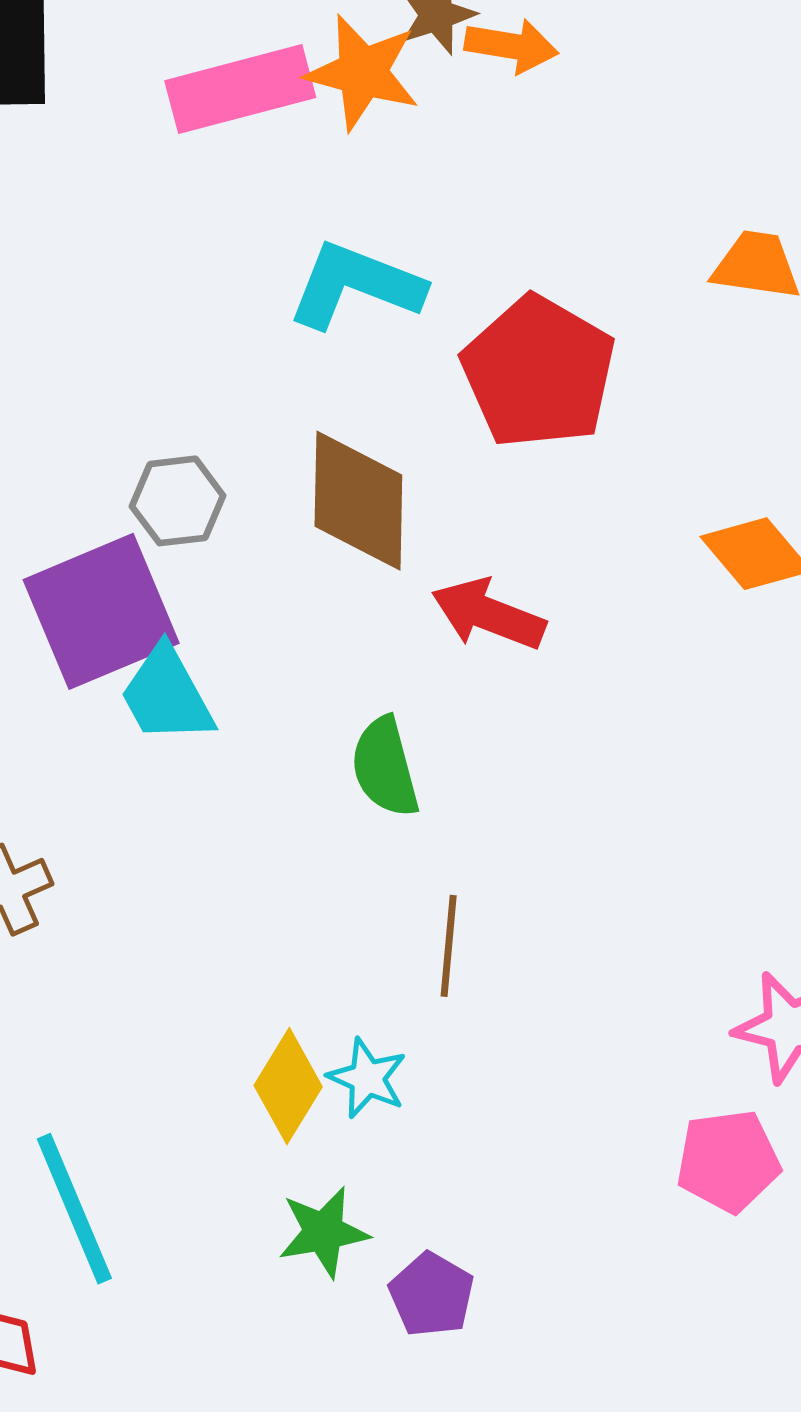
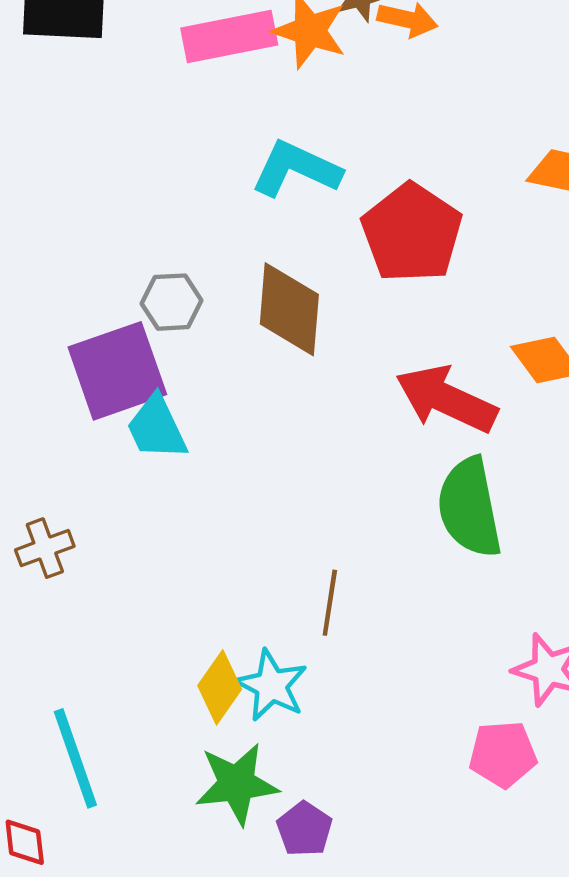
red arrow: (488, 614) -> (446, 399), moved, size x1.4
green semicircle: (385, 767) -> (469, 508), moved, size x1.5
cyan star: (367, 1078) -> (271, 686), size x1.4
green star: (324, 1232) -> (237, 784), size x1.4

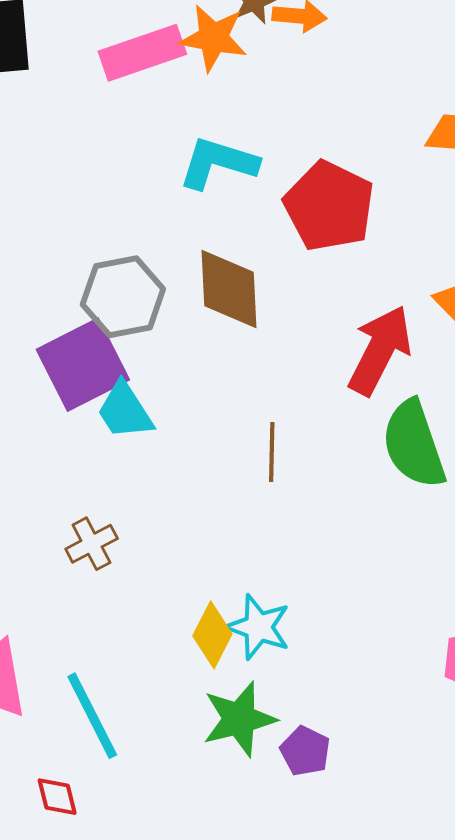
gray hexagon: (172, 302) -> (123, 297), size x1.5
red arrow: (446, 399) -> (380, 350), turned 100
brown cross: (45, 548) -> (92, 544), moved
brown line: (330, 603) -> (272, 452), moved

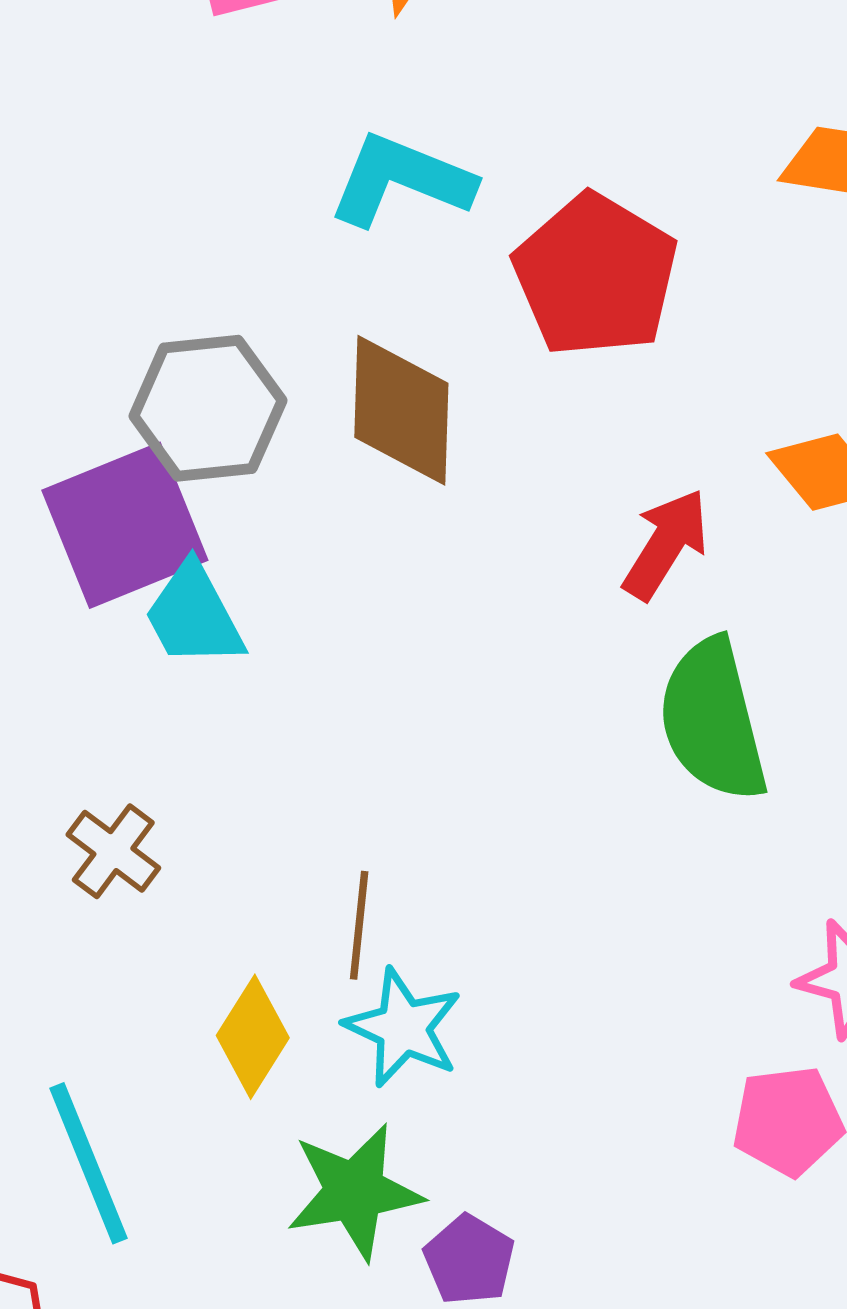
red arrow: (380, 350) -> (666, 544), size x0.7
brown line: (272, 452) -> (359, 925), moved
brown cross: (92, 544) -> (113, 851), turned -30
yellow diamond: (212, 635) -> (253, 1037), moved

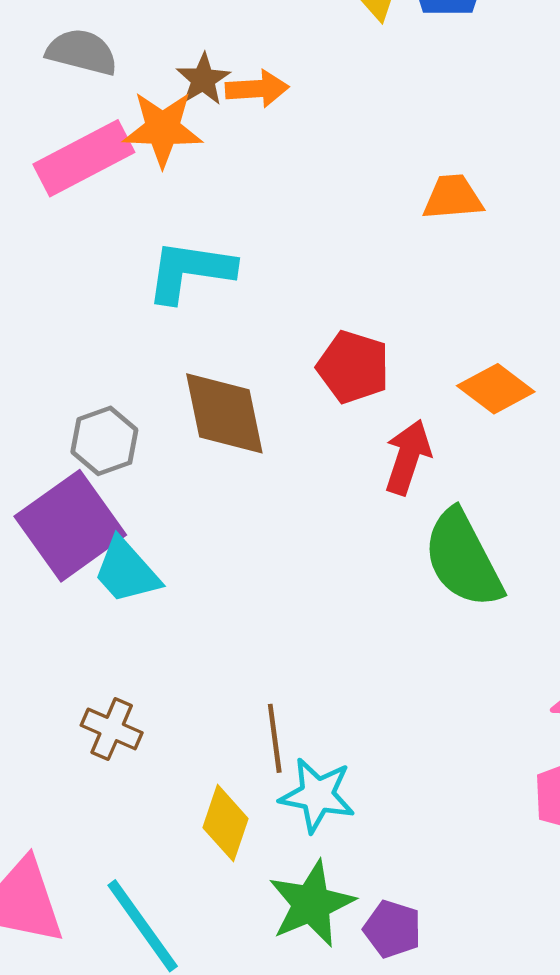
red pentagon: (596, 275) -> (353, 367), moved, size x0.7
gray hexagon: (208, 408) -> (104, 441), size x0.7

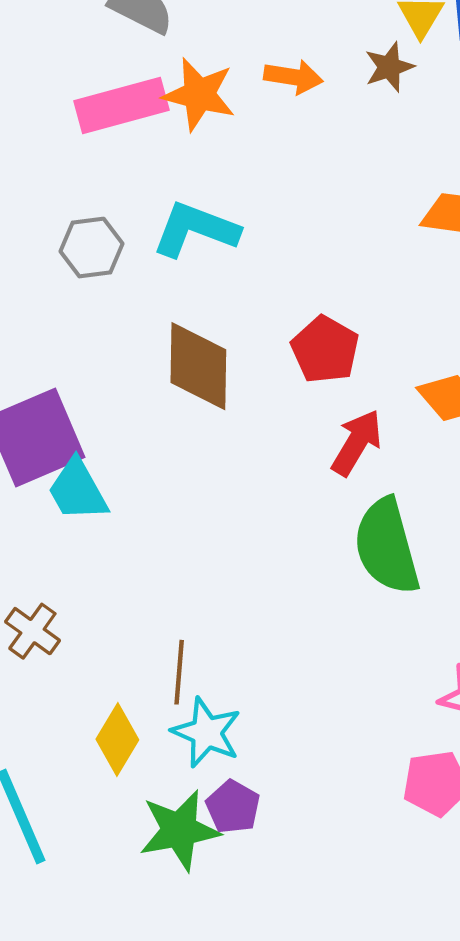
brown star: (203, 79) -> (389, 67), moved
gray hexagon: (104, 441) -> (92, 248), moved
purple pentagon: (392, 929) -> (233, 807), moved

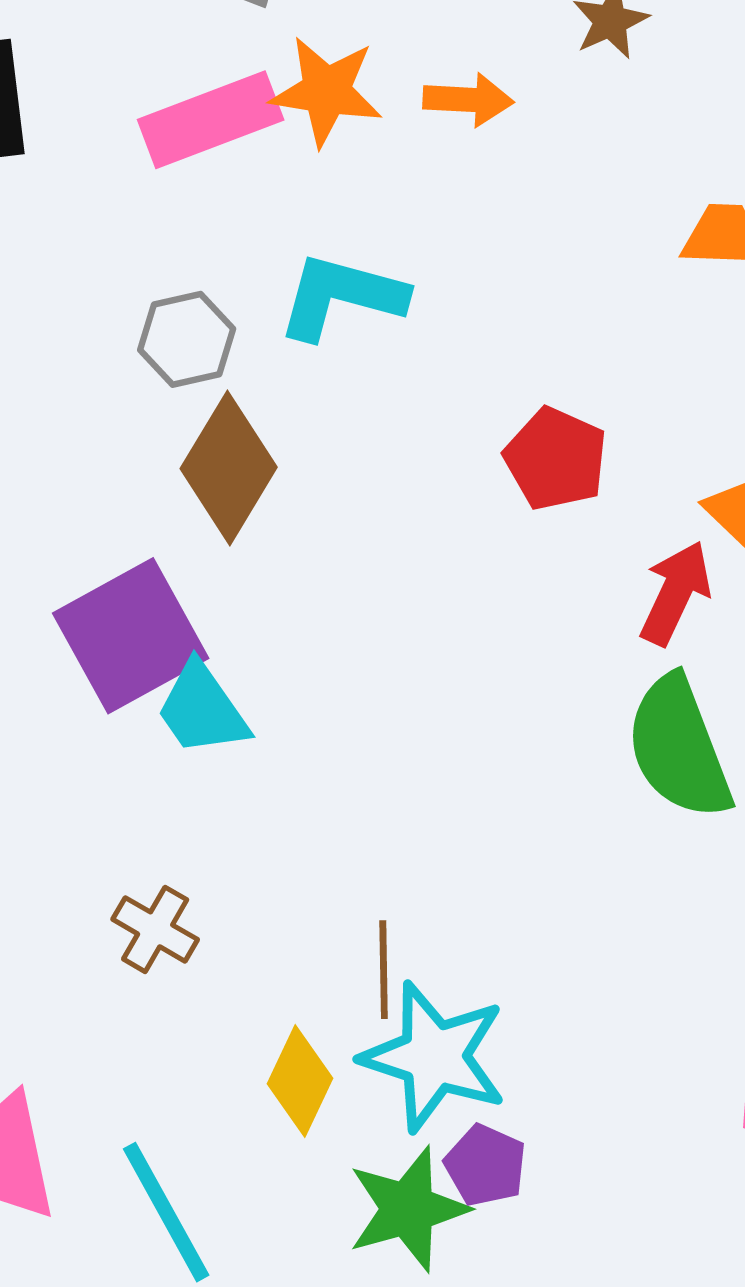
orange arrow: (293, 77) -> (468, 100), moved
brown diamond: (198, 366) -> (229, 468), moved, turned 36
red arrow: (357, 443) -> (675, 593), moved
cyan star: (207, 732) -> (434, 1057), size x1.4

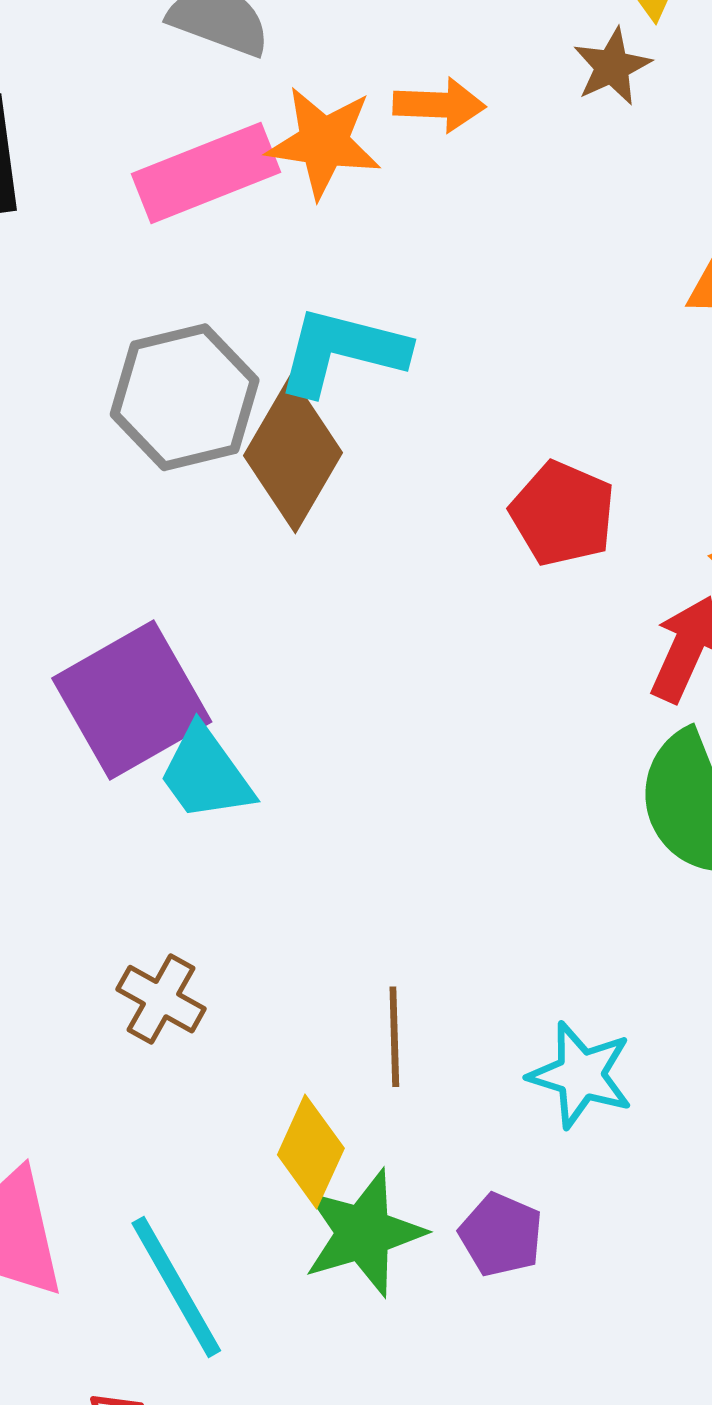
orange arrow: (468, 100) -> (439, 105), moved
gray hexagon: (187, 339) -> (185, 397), size x1.5
brown diamond: (229, 468) -> (293, 454), moved
cyan star: (434, 1057) -> (581, 1075), moved, size x0.7
green star: (408, 1209) -> (363, 1233), moved

